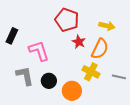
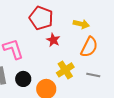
orange semicircle: (100, 49) -> (89, 47), moved
yellow cross: (91, 72) -> (65, 70), turned 30

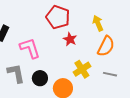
yellow arrow: (81, 24) -> (98, 23), turned -126

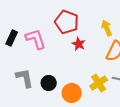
pink L-shape: (30, 48) -> (36, 39), moved
yellow cross: (82, 69) -> (99, 83), moved

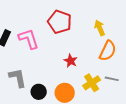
red star: (79, 44) -> (71, 61), moved
black circle: (49, 83) -> (39, 92), moved

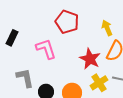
pink L-shape: (29, 39) -> (46, 49), moved
red star: (71, 61) -> (90, 59), moved, size x1.5

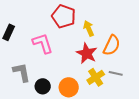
yellow arrow: (107, 28) -> (89, 28), moved

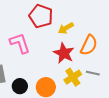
yellow arrow: (89, 28) -> (66, 28), turned -98

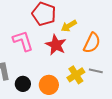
red star: (64, 53) -> (56, 45), moved

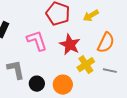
yellow arrow: (69, 26) -> (91, 16), moved
yellow cross: (76, 75) -> (86, 65), moved

